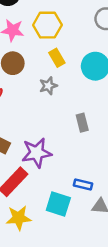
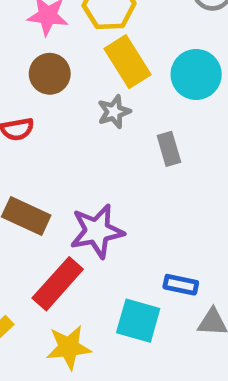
yellow rectangle: (57, 58) -> (127, 62), size x1.5
gray rectangle: (82, 123) -> (169, 149), moved

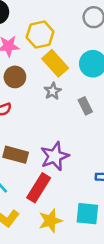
cyan square: (138, 321) -> (87, 214), moved

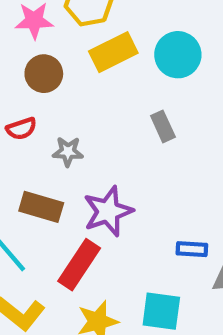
yellow rectangle: (55, 63) -> (113, 52), turned -76
gray star: (53, 91) -> (68, 152), moved, turned 30

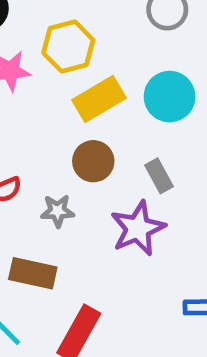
brown circle: (44, 74) -> (93, 161), moved
purple star: (108, 211) -> (138, 228), moved

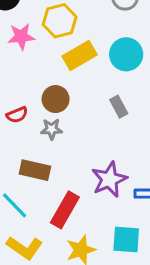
brown circle: (93, 161) -> (56, 99), moved
purple star: (138, 228) -> (109, 179), moved

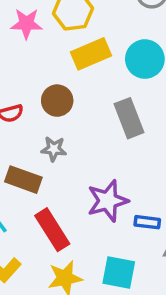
gray rectangle: (119, 107) -> (129, 118), size x1.5
gray star: (52, 129) -> (54, 149), moved
red rectangle: (65, 210) -> (52, 230), turned -69

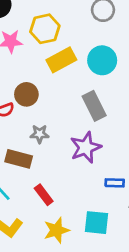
brown circle: (57, 101) -> (26, 94), moved
purple star: (108, 201) -> (86, 147), moved
red rectangle: (52, 230) -> (44, 195), size x0.7

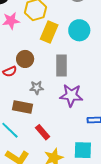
yellow rectangle: (61, 60) -> (49, 32), turned -35
gray rectangle: (94, 106) -> (61, 65), moved, turned 30
purple star: (86, 147) -> (71, 95), turned 30

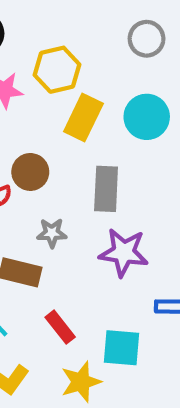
cyan square: (83, 150) -> (122, 348), moved

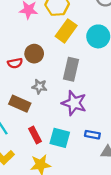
cyan square: (122, 348) -> (60, 138), moved

